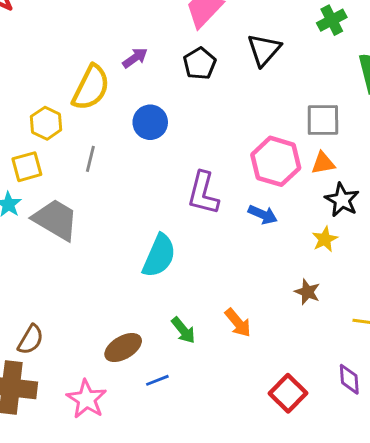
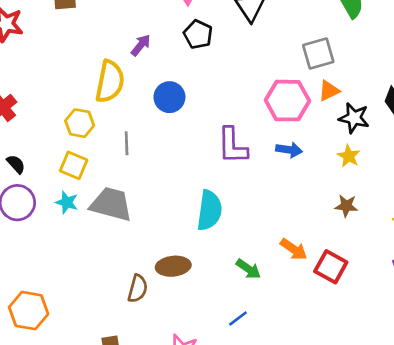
yellow square: (27, 167) -> (74, 165), turned -36
brown semicircle: (31, 340) -> (138, 289), moved
brown ellipse: (123, 348) -> (173, 266), moved, turned 40
red square: (288, 393) -> (331, 267), moved

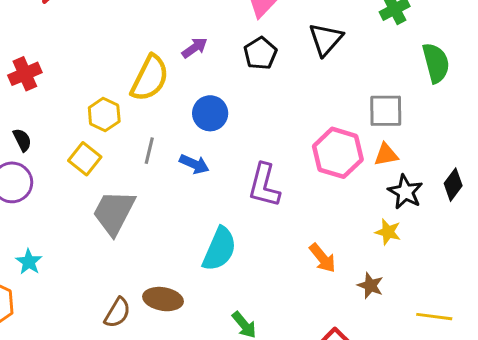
blue arrow: (289, 150) -> (194, 164), moved
yellow star: (349, 156) -> (388, 232), turned -30
cyan star: (67, 202) -> (29, 262), moved
gray trapezoid: (111, 204) -> (114, 212), turned -93
orange arrow: (294, 249) -> (323, 258), moved

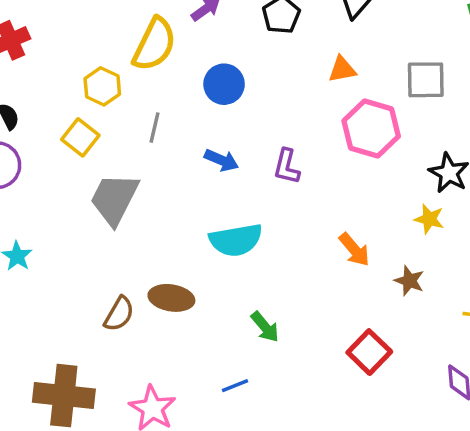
orange triangle: (386, 155) -> (342, 69), moved
blue arrow: (194, 164) -> (222, 160), moved
purple L-shape: (264, 185) -> (287, 167), size x0.7
cyan semicircle: (219, 249) -> (236, 240), turned 57

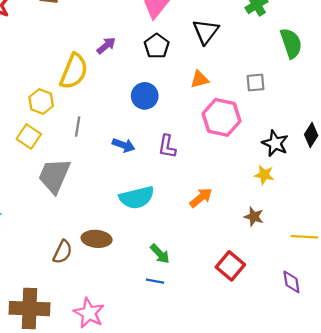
gray square: (426, 80) -> (256, 83), size x0.7
blue circle: (224, 84) -> (145, 96), moved
orange arrow: (354, 250) -> (201, 198), moved, turned -85
blue line: (235, 386) -> (155, 281), moved, turned 36

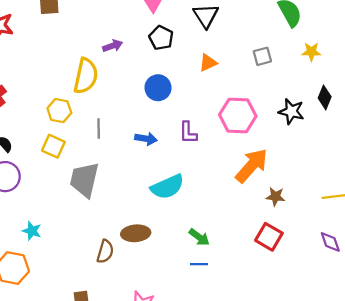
purple arrow: (106, 46) -> (113, 46), turned 30
pink hexagon: (222, 117) -> (238, 115), moved
yellow star: (264, 175) -> (311, 52), moved
orange arrow: (201, 198) -> (252, 166), moved, size x1.6
brown star: (254, 217) -> (275, 197), moved

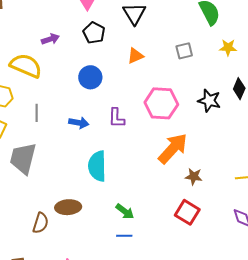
yellow semicircle: (86, 76) -> (26, 66), turned -80
cyan semicircle: (167, 187) -> (97, 166), turned 112

